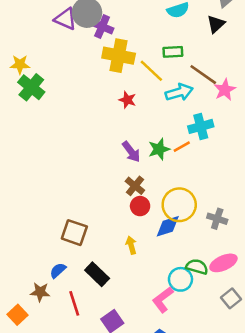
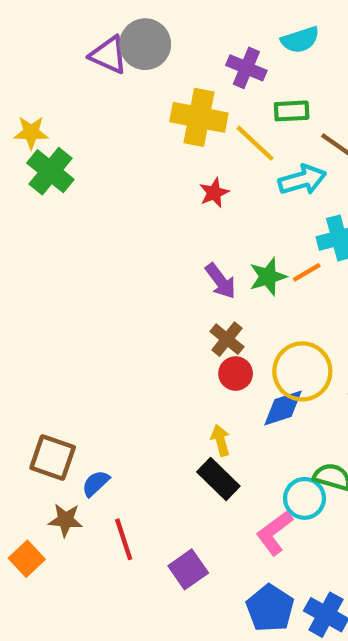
purple cross: (102, 27) -> (246, 68), moved
red star: (127, 100) -> (214, 193), turned 30
brown square: (74, 233) -> (53, 458), moved
black rectangle: (97, 274) -> (218, 479), moved

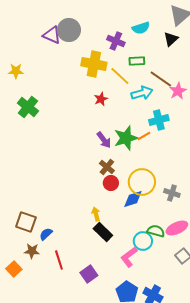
green cross: (50, 171) -> (28, 107), moved
green star: (268, 277) -> (126, 138), size x1.4
yellow arrow: (221, 440) -> (96, 214), moved

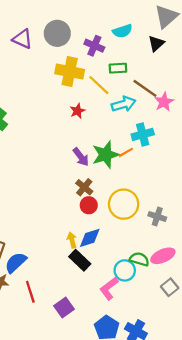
gray circle: (69, 30) -> (57, 33), moved
blue diamond: (133, 199) -> (90, 238), moved
blue semicircle: (46, 234) -> (16, 263), size x1.5

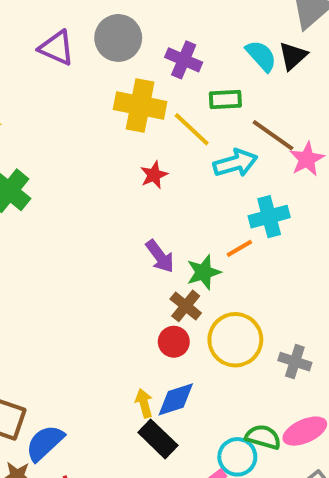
cyan semicircle: (122, 31) -> (261, 56), moved, turned -114
green star: (106, 155) -> (204, 272), moved, size x0.7
brown cross: (84, 187) -> (186, 306), moved

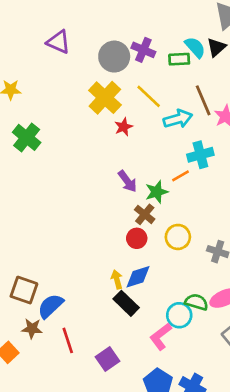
gray circle: (118, 38) -> (114, 57), moved
green rectangle: (225, 100) -> (179, 59), moved
yellow cross: (140, 105) -> (105, 98), moved, turned 32
brown line: (273, 135) -> (203, 100), turned 32
yellow circle: (235, 340) -> (178, 237), size x0.7

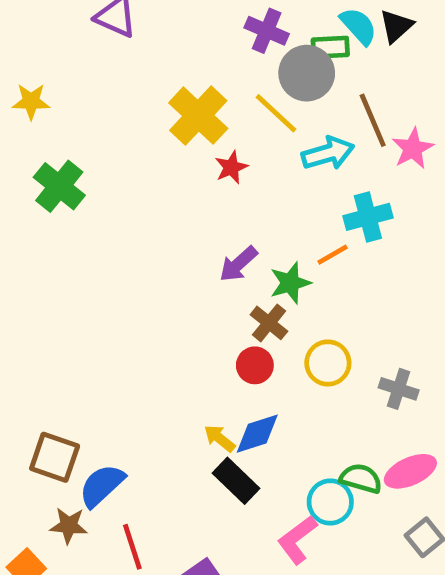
gray circle: (114, 57) -> (307, 73), moved
purple arrow: (127, 181) -> (238, 264), turned 85
yellow arrow: (117, 279) -> (220, 438), turned -36

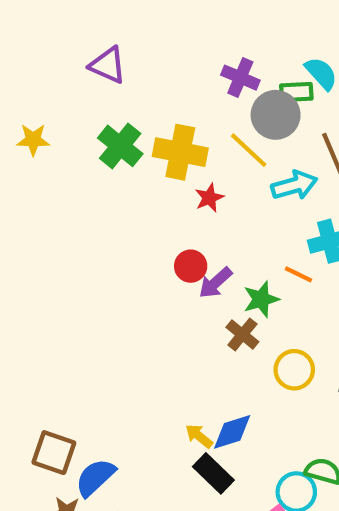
yellow cross: (198, 116) -> (180, 152), turned -32
green cross: (59, 186) -> (120, 146), moved
orange line: (333, 255) -> (298, 274), turned 56
red circle: (255, 365) -> (191, 266), moved

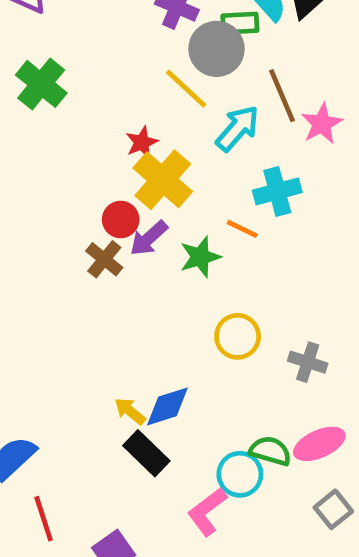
yellow cross: (180, 152) -> (163, 180), moved, turned 30
cyan arrow: (294, 185) -> (238, 128), turned -33
brown cross: (242, 334) -> (104, 259), moved

